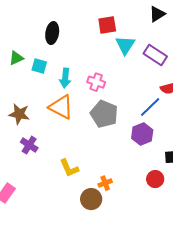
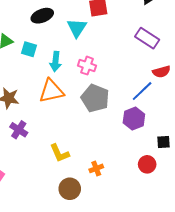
black ellipse: (52, 33) -> (42, 16), turned 60
cyan triangle: (125, 45) -> (77, 28), moved
orange triangle: (61, 107) -> (51, 91), turned -40
brown circle: (91, 199) -> (70, 189), moved

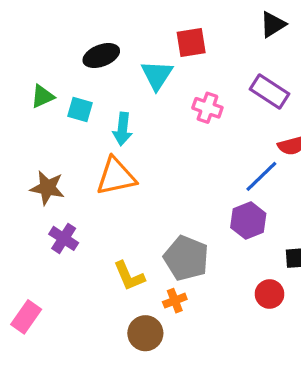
pink cross: (87, 66) -> (207, 108), moved
gray pentagon: (95, 98) -> (186, 258), moved
orange cross: (96, 168) -> (175, 301), moved

